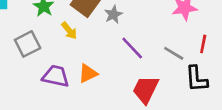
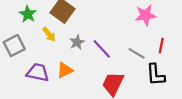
gray star: (113, 14) -> (77, 42), moved

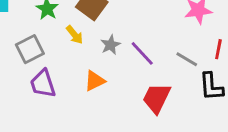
purple trapezoid: (38, 72) -> (43, 84), moved, turned -120

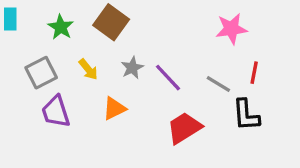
yellow arrow: (75, 35) -> (88, 69), moved
red trapezoid: (157, 98) -> (184, 128), turned 32

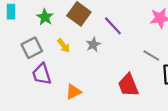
purple line: (168, 78) -> (113, 26), moved
orange triangle: (114, 108) -> (73, 92), moved
red trapezoid: (184, 128) -> (128, 85), turned -80

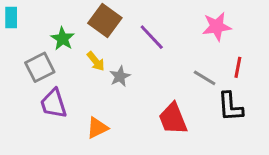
green star: (45, 17) -> (63, 39), moved
gray star: (93, 45) -> (120, 76), moved
yellow arrow: (64, 46) -> (96, 61), moved

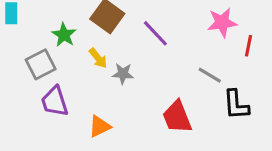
red line: (238, 67) -> (248, 46), moved
gray star: (120, 76) -> (123, 74), turned 30

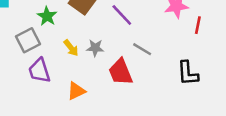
yellow arrow: (98, 58) -> (71, 48), moved
gray line: (210, 75) -> (142, 49), moved
red trapezoid: (177, 117) -> (121, 72), moved

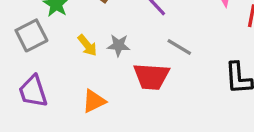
purple trapezoid: (39, 71) -> (33, 91), moved
red trapezoid: (121, 72) -> (151, 77), turned -64

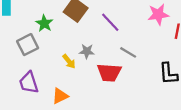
yellow arrow: (87, 45) -> (69, 61), moved
orange triangle: (94, 101) -> (60, 96), moved

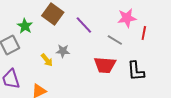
gray line: (128, 52) -> (115, 40), moved
red trapezoid: (109, 73) -> (105, 65), moved

